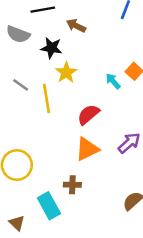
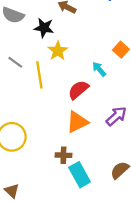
cyan arrow: (113, 81) -> (99, 69), moved
cyan rectangle: (49, 206) -> (80, 175), moved

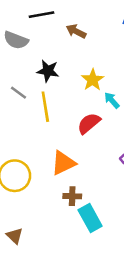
black star: (44, 28) -> (48, 71), moved
yellow star: (58, 51) -> (93, 80), moved
orange triangle: (77, 122) -> (63, 163), moved

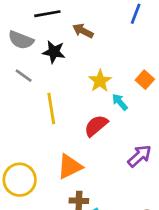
black star: (48, 71) -> (54, 52), moved
gray line: (18, 93) -> (24, 76), moved

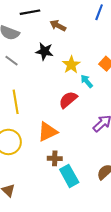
black star: (54, 52) -> (44, 51), moved
yellow line: (51, 109) -> (16, 102), moved

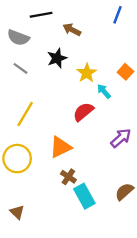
black star: (44, 51) -> (57, 58), turned -30
yellow line: (16, 102) -> (25, 114), turned 40
brown cross: (55, 158) -> (68, 177), turned 32

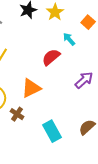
yellow star: (87, 73) -> (55, 12), moved
brown cross: (68, 177) -> (17, 114), moved

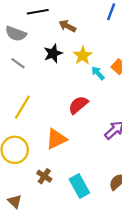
cyan arrow: (69, 39) -> (98, 73), moved
brown cross: (17, 114) -> (44, 176), moved

